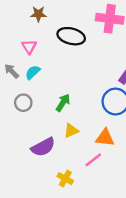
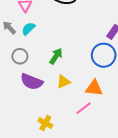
purple semicircle: (43, 147) -> (32, 82), moved, turned 50
yellow cross: (65, 179) -> (45, 123), moved

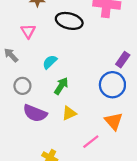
cyan semicircle: (28, 29) -> (50, 62), moved
orange triangle: (94, 88) -> (114, 121), moved, turned 42

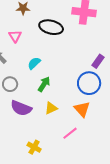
orange triangle: (114, 121) -> (82, 109), moved

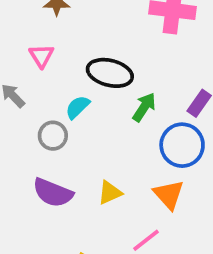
black ellipse: (51, 27) -> (110, 73), moved
gray circle: (10, 84) -> (53, 136), moved
green arrow: (44, 84) -> (144, 107), moved

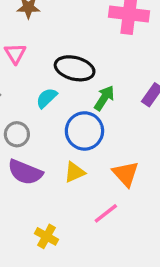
gray circle: (53, 136) -> (17, 134), moved
blue circle: (182, 145) -> (84, 131), moved

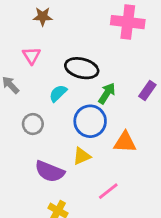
purple semicircle: (25, 172) -> (50, 171), moved
orange triangle: (126, 174) -> (125, 142), moved, turned -45

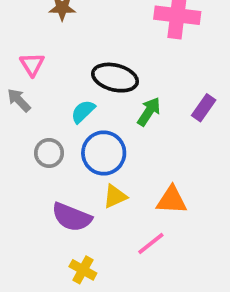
pink triangle: (31, 56) -> (32, 64), moved
blue circle: (90, 121) -> (104, 153), moved
orange triangle: (125, 142) -> (172, 200), moved

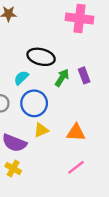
purple rectangle: (204, 108) -> (84, 75), moved, turned -56
pink line: (151, 243) -> (76, 167), moved
yellow cross: (83, 270) -> (13, 169), moved

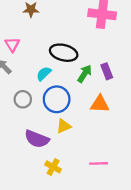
orange triangle: (76, 132) -> (100, 104), moved
pink line: (76, 167) -> (99, 163), turned 36
yellow cross: (13, 169) -> (53, 167), moved

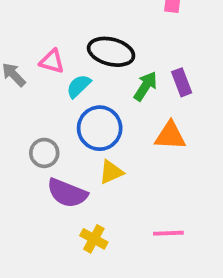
pink triangle: (12, 45) -> (52, 61), moved, turned -42
gray circle: (23, 99) -> (44, 153), moved

